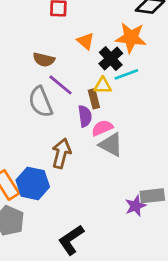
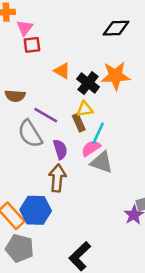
orange star: (131, 38) -> (115, 76), moved
brown semicircle: (44, 60) -> (15, 96), moved
cyan line: (126, 74) -> (98, 133), moved, turned -35
purple semicircle: (85, 116) -> (60, 149), moved

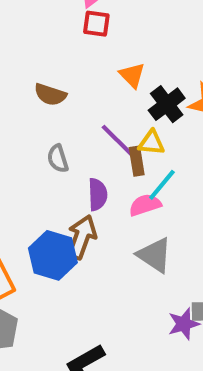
purple line: (46, 115) -> (117, 140), moved
gray semicircle: (30, 134) -> (58, 159), size x0.6
gray triangle: (102, 162) -> (154, 255), moved
blue hexagon: (36, 210) -> (53, 255), moved

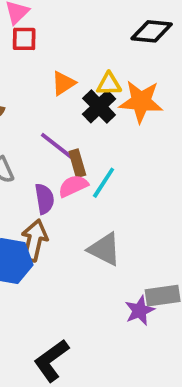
orange triangle: (132, 75) -> (63, 83), turned 48
yellow triangle: (151, 143) -> (109, 84), moved
pink semicircle: (145, 205) -> (73, 186), moved

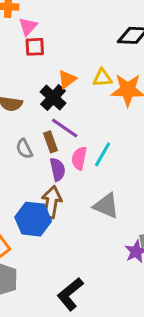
black cross: (99, 107) -> (53, 98), moved
brown rectangle: (77, 163) -> (51, 142), moved
pink semicircle: (73, 186) -> (79, 158), turned -50

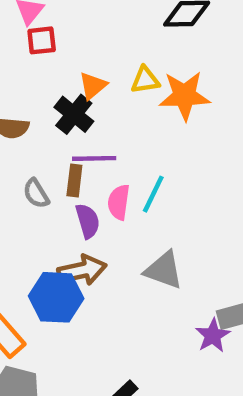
purple line: (65, 128) -> (94, 158), turned -32
brown rectangle: (51, 142) -> (74, 180), turned 30
brown arrow: (52, 202) -> (82, 270), turned 72

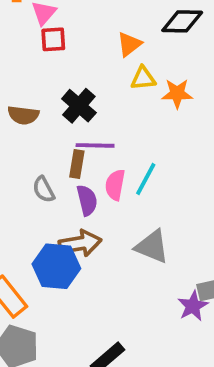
orange triangle: (93, 86) -> (129, 44), moved
orange star: (184, 96) -> (177, 94), size x0.7
gray semicircle: (36, 193) -> (44, 189), moved

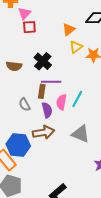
yellow triangle: (143, 78) -> (76, 47), turned -32
blue hexagon: (56, 266) -> (18, 145), moved

